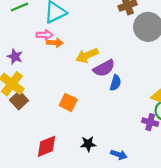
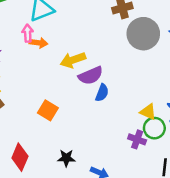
pink arrow: (44, 35) -> (28, 33), turned -98
red diamond: (47, 146) -> (20, 157), turned -50

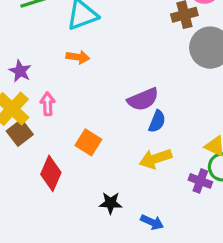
pink arrow: (28, 33) -> (48, 104), moved
yellow arrow: (73, 60) -> (156, 159), moved
red diamond: (20, 157) -> (51, 173), moved

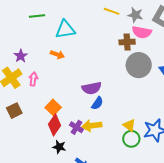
brown square: (20, 133) -> (14, 111), moved
red diamond: (51, 173) -> (55, 125), moved
purple cross: (200, 181) -> (76, 127), moved

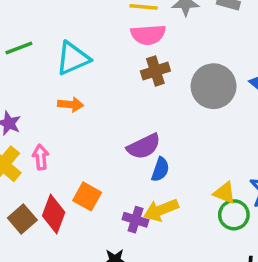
pink semicircle: (142, 32) -> (148, 35), moved
brown cross: (127, 42) -> (155, 71), moved
red diamond: (55, 125) -> (54, 214), moved

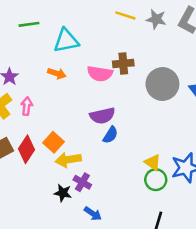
pink semicircle: (148, 35) -> (100, 74), moved
yellow arrow: (161, 210) -> (68, 160), moved
purple cross: (135, 220) -> (82, 182), moved

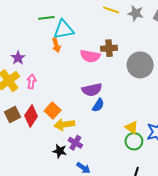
green line: (29, 24) -> (46, 18), moved
orange arrow: (57, 73) -> (56, 45), moved, turned 56

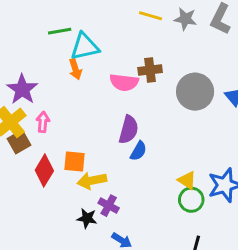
purple star: (18, 58) -> (22, 89), size x1.5
purple semicircle: (92, 90) -> (129, 130), turned -60
orange square: (53, 110) -> (74, 161), turned -35
brown square: (12, 114) -> (19, 142), moved

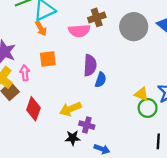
orange square: (74, 161) -> (48, 59), moved

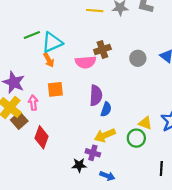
gray circle: (134, 27) -> (138, 58), size x0.6
green circle: (148, 108) -> (136, 138), moved
yellow arrow: (70, 109) -> (105, 135), moved

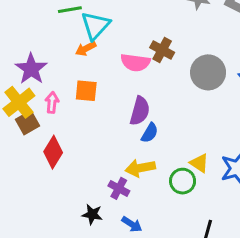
cyan triangle: (52, 42) -> (95, 26), turned -35
brown cross: (102, 49) -> (162, 50), turned 35
gray circle: (138, 58) -> (208, 72), size x1.5
orange arrow: (49, 60) -> (86, 49), turned 80
black star: (79, 165) -> (92, 214), moved

